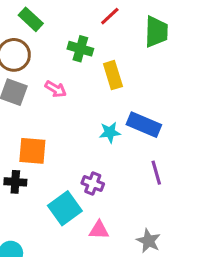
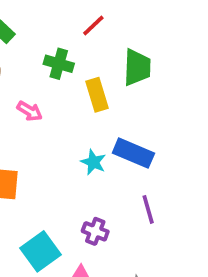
green trapezoid: (156, 32) -> (137, 67), moved
cyan star: (110, 132) -> (93, 162), turned 30
purple cross: (93, 183) -> (95, 231), moved

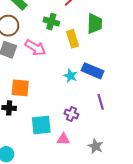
pink arrow: (30, 111) -> (35, 48), size x1.5
cyan square: (41, 251) -> (41, 125), turned 30

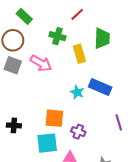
orange square: (20, 88) -> (54, 118), moved
purple line: (101, 102) -> (119, 122), moved

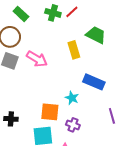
green cross: (57, 36) -> (53, 13), moved
green trapezoid: (102, 38) -> (96, 35), turned -65
cyan star: (77, 92) -> (72, 98), moved

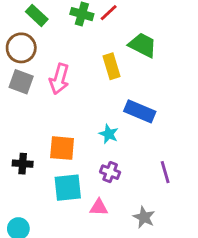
pink arrow: (37, 59) -> (59, 79), turned 75
orange square: (50, 112) -> (62, 148), moved
purple line: (112, 116) -> (165, 172), moved

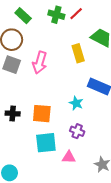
black cross: (23, 164) -> (13, 114), moved

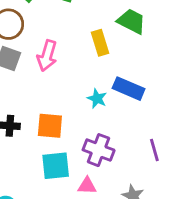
cyan star: (76, 103) -> (97, 99), moved
purple cross: (77, 131) -> (99, 150), size x1.5

